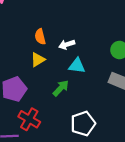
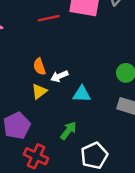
white arrow: (67, 44) -> (59, 76), moved
green arrow: (61, 88) -> (68, 131), moved

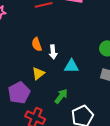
white arrow: (59, 76) -> (53, 52), turned -72
yellow triangle: (39, 91) -> (38, 74), moved

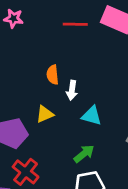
green arrow: (61, 96) -> (84, 154), moved

